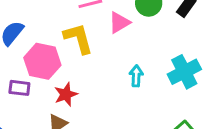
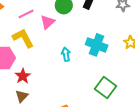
cyan cross: (184, 72) -> (97, 45), turned -30

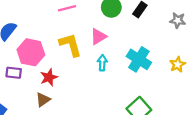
pink triangle: (47, 22) -> (98, 37), moved
yellow L-shape: (23, 38) -> (70, 45), moved

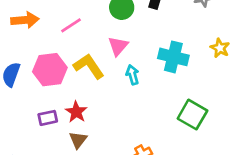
pink hexagon: (31, 52) -> (50, 70), moved
purple rectangle: (14, 73) -> (48, 118), moved

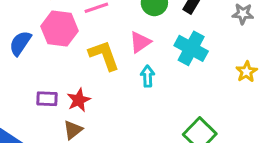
cyan cross: (173, 57) -> (191, 48), moved
pink hexagon: (50, 70) -> (60, 29), moved

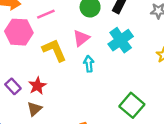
cyan cross: (191, 48) -> (121, 40), turned 30
purple rectangle: (47, 99) -> (13, 86), turned 49

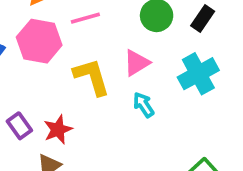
cyan arrow: (89, 64) -> (143, 105), turned -35

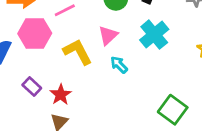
purple rectangle: (19, 126) -> (32, 86), moved

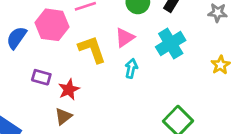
cyan arrow: (119, 65) -> (131, 68), turned 48
purple rectangle: (32, 86) -> (41, 77), turned -36

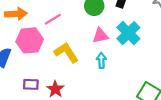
pink triangle: (125, 38) -> (100, 36), moved, turned 36

